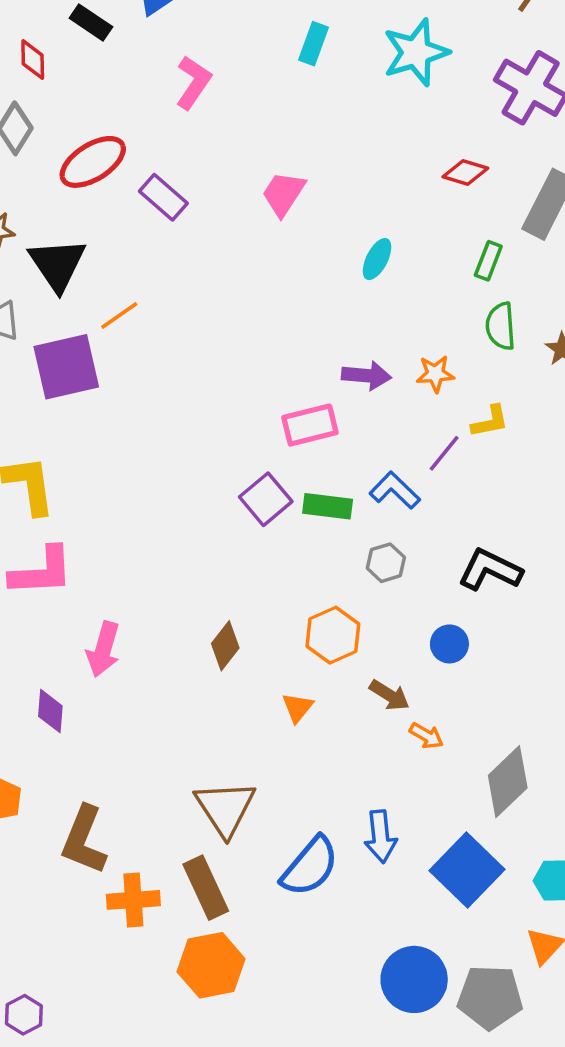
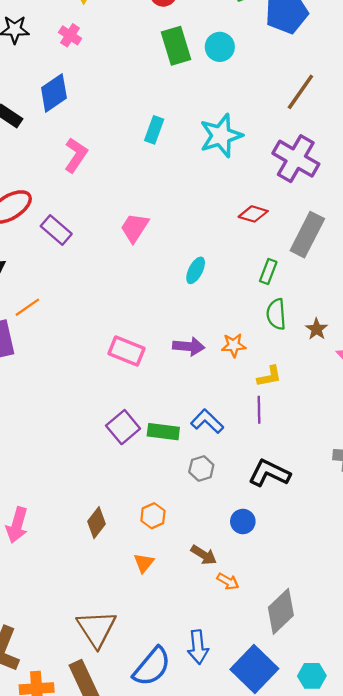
pink rectangle: (310, 425) -> (126, 351), moved, turned 36
purple line: (444, 453) -> (259, 410), moved, turned -40
orange hexagon: (333, 635) -> (153, 516), moved, size x0.7

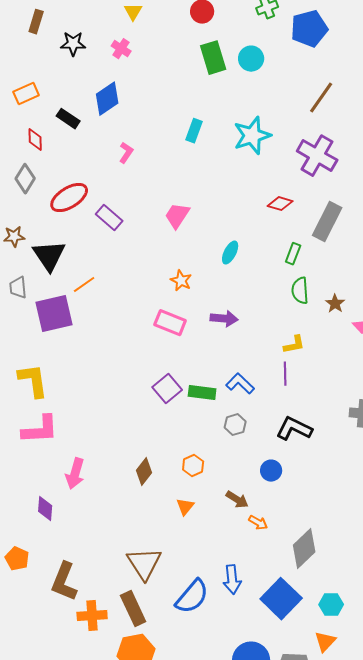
pink L-shape: (76, 155) -> (126, 153), size x0.7
orange star: (234, 345) -> (181, 281), moved, turned 30

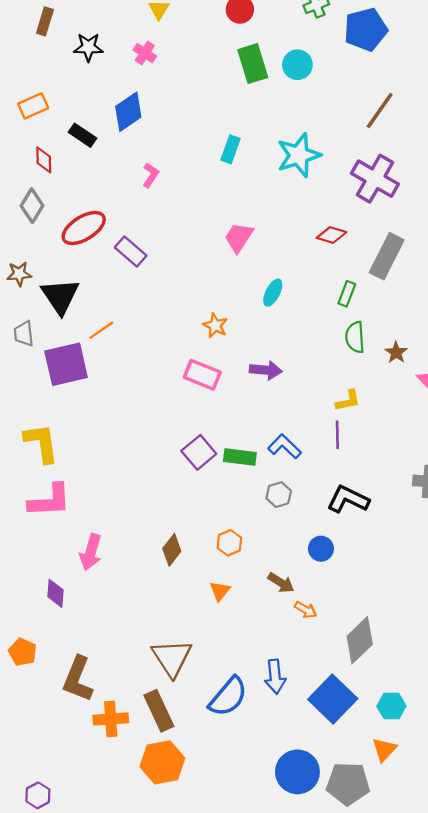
pink trapezoid: (177, 216) -> (239, 237), moved

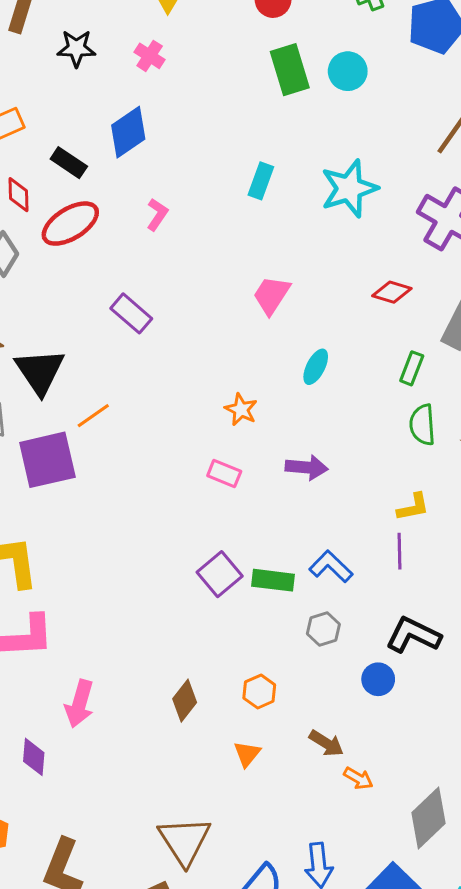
red ellipse: (84, 228) -> (70, 224), moved
pink rectangle: (202, 375) -> (224, 474), size x0.7
blue circle: (321, 549) -> (378, 679), moved

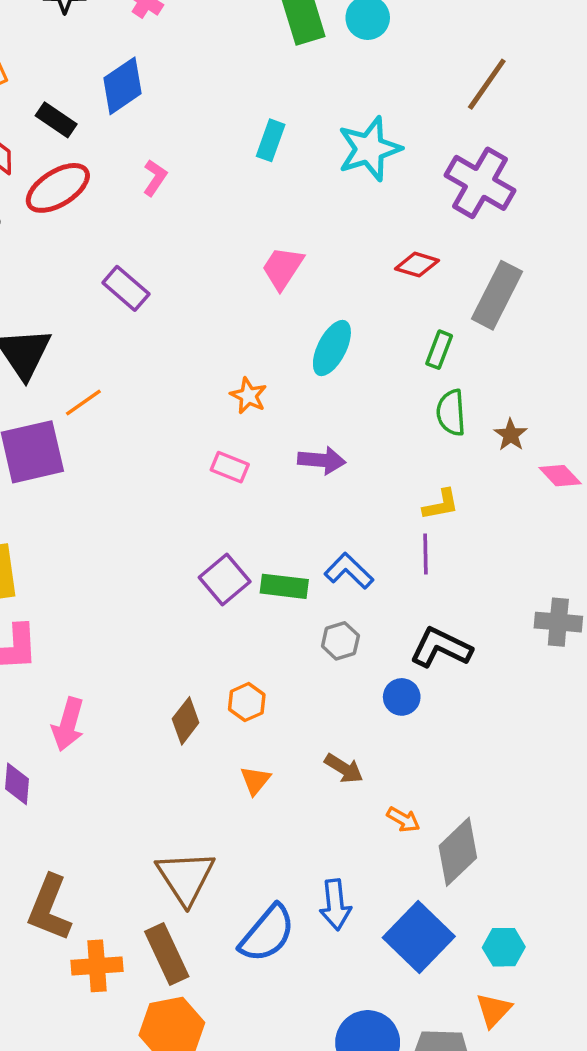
cyan ellipse: (316, 367) -> (332, 348), size x1.4
orange hexagon: (259, 691) -> (247, 702), moved
orange arrow: (358, 778) -> (403, 820), moved

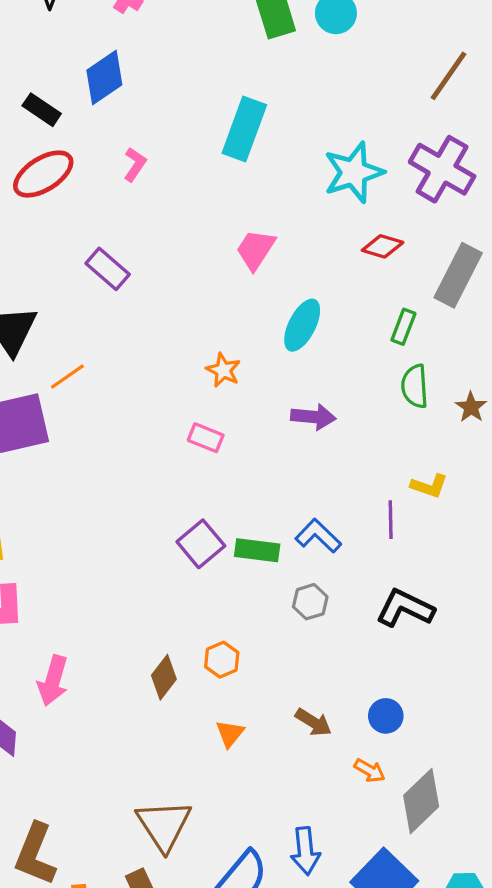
cyan rectangle: (271, 140) -> (244, 129), size x1.6
cyan star: (369, 149) -> (354, 172), moved
purple arrow: (322, 460) -> (313, 417), moved
yellow L-shape: (441, 505) -> (429, 486), moved, turned 30
blue circle: (402, 697) -> (386, 716), moved

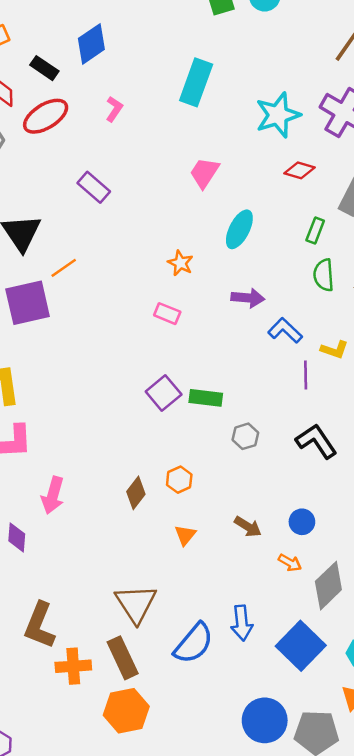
blue L-shape: (318, 536) -> (285, 330), moved
black L-shape: (405, 608) -> (316, 441), turned 30

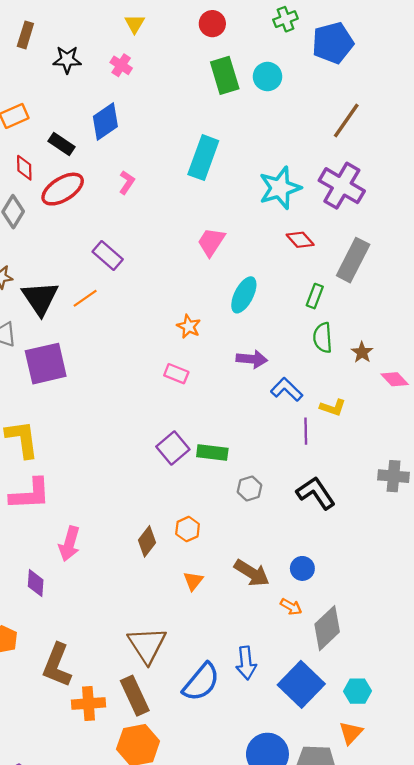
red diamond: (300, 170) -> (300, 240), turned 32
orange line: (64, 268) -> (85, 298), moved
brown arrow: (248, 527) -> (252, 573), size x1.4

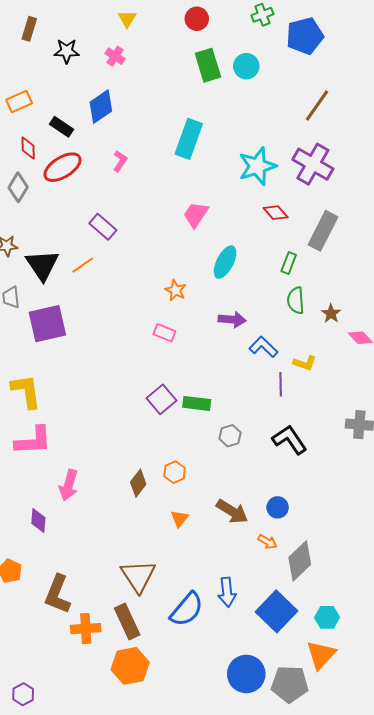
orange triangle: (351, 733) -> (321, 655), size x1.4

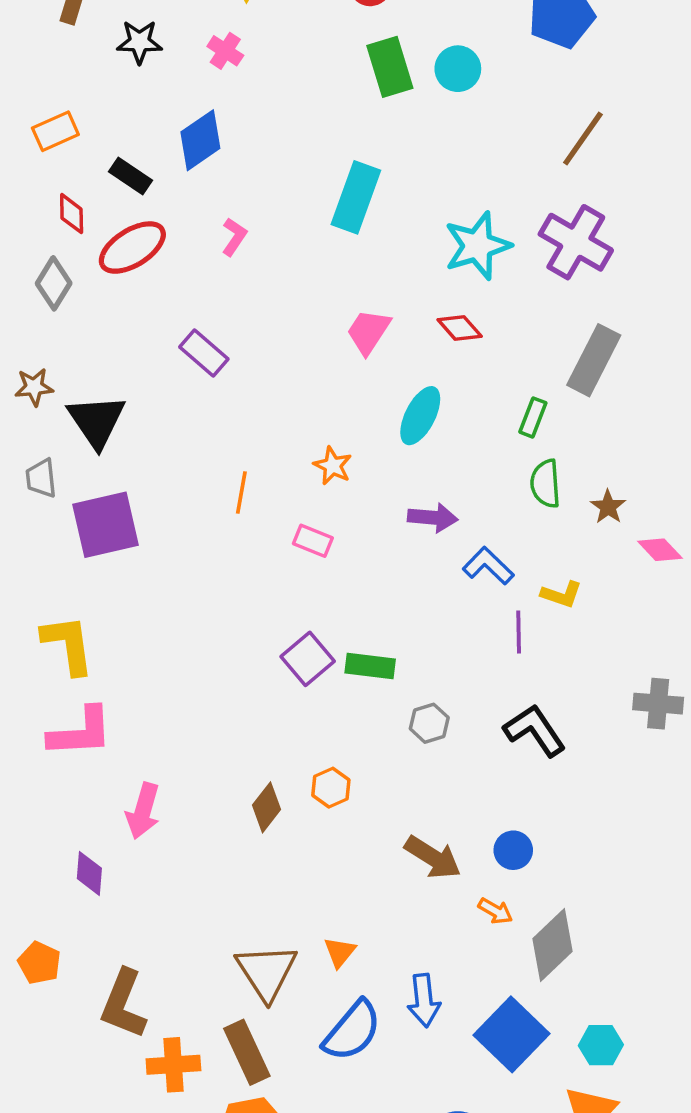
red diamond: (276, 213) -> (460, 328), moved
orange line: (83, 265) -> (241, 493), moved, turned -45
orange triangle: (180, 519) -> (340, 952), moved

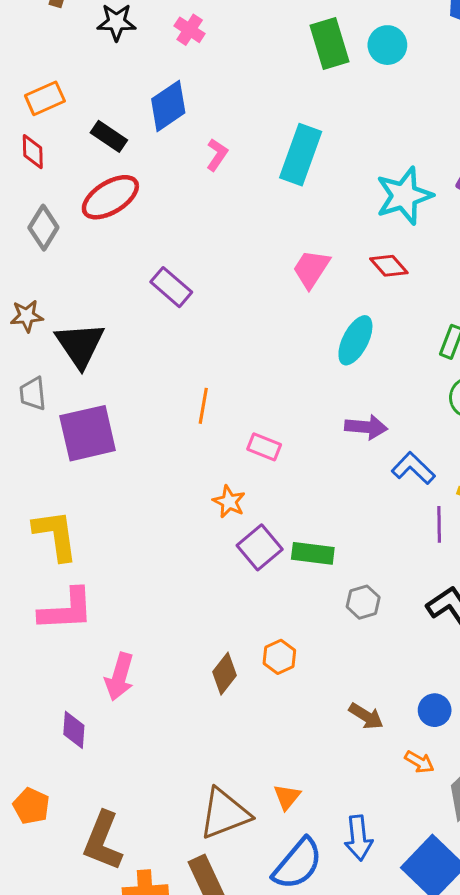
red diamond: (72, 214) -> (33, 152), moved
pink L-shape: (234, 237) -> (217, 155), moved
orange star: (333, 466) -> (229, 502), moved
brown arrow: (433, 857) -> (366, 716), size x0.7
brown triangle: (266, 972) -> (225, 814), turned 42

